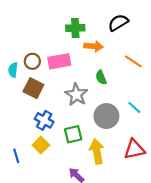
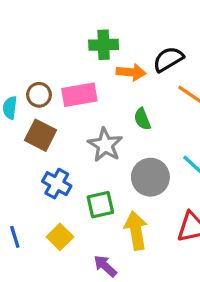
black semicircle: (118, 23) -> (168, 59), moved
yellow square: (41, 145) -> (60, 237), moved

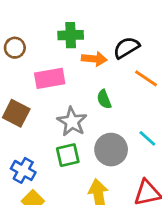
brown circle: (39, 95) -> (15, 48), moved
blue cross: (57, 184) -> (23, 170), moved
green square: (100, 205) -> (68, 155), moved

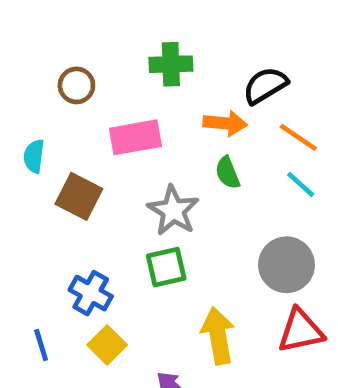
orange arrow: (94, 59) -> (225, 123), moved
cyan line: (147, 138) -> (301, 185), moved
gray circle: (111, 150) -> (286, 265), moved

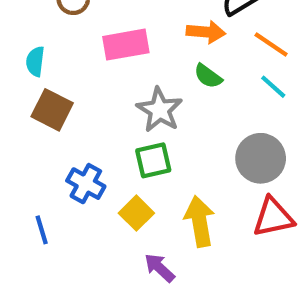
green semicircle: (227, 173) -> (208, 76), turned -32
brown square: (79, 196) -> (52, 110), moved
yellow square: (107, 345) -> (136, 213), moved

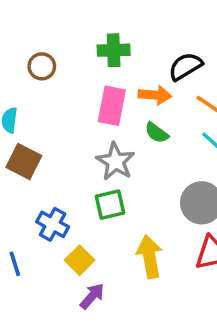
pink rectangle: (126, 45) -> (112, 106), moved, turned -69
yellow square: (136, 213) -> (80, 260), moved
purple arrow: (160, 268) -> (92, 296), moved, turned 88

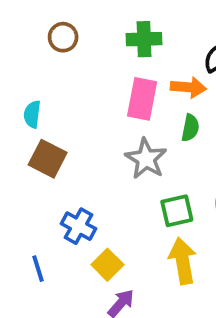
brown circle: (42, 66) -> (63, 37), moved
green semicircle: (157, 133) -> (190, 128), turned -115
green square: (110, 205) -> (177, 211), moved

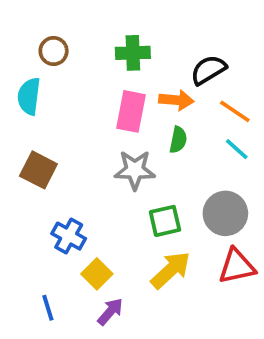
cyan semicircle: (32, 114) -> (29, 96), moved, size x1.4
gray star: (146, 159) -> (135, 170), turned -30
yellow arrow: (183, 261) -> (171, 270), turned 57
blue line: (38, 269) -> (48, 308), moved

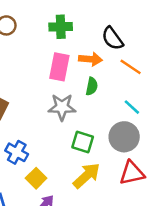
black semicircle: (208, 70) -> (112, 38), turned -95
cyan line: (237, 149) -> (132, 107), moved
green square: (165, 221) -> (83, 142), turned 30

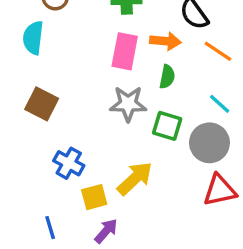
green square: (83, 142) -> (167, 126), moved
yellow arrow: (87, 176) -> (135, 178), moved
yellow square: (36, 178) -> (94, 197), turned 30

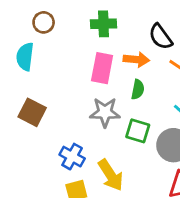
blue cross: (69, 163) -> (72, 157), moved
yellow arrow: (135, 178) -> (111, 175), turned 100

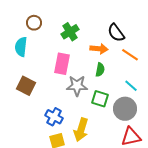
green cross: (103, 24) -> (70, 32), moved, turned -30
pink rectangle: (102, 68) -> (62, 64), moved
yellow arrow: (111, 175) -> (81, 130), turned 50

